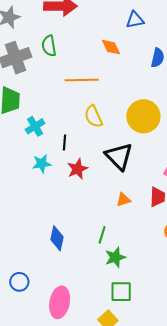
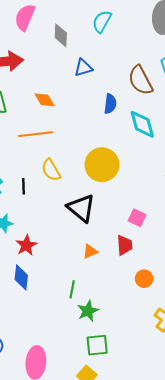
orange diamond: (111, 47) -> (45, 100), moved
black line: (64, 142) -> (23, 186), moved
red star: (77, 169) -> (26, 245), moved
blue diamond: (57, 238) -> (21, 277), moved

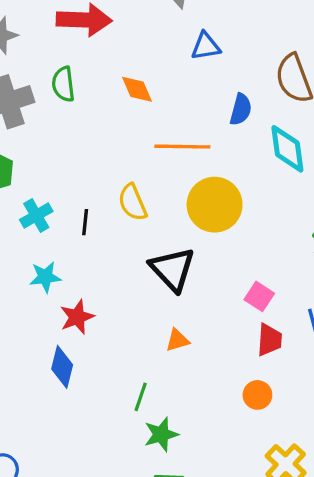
orange line: (35, 134) -> (182, 147), moved
red trapezoid: (125, 245) -> (269, 340), moved

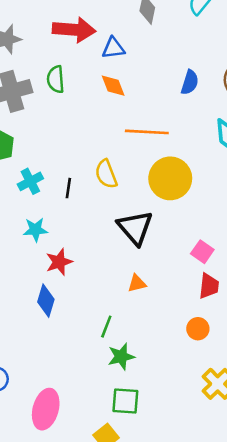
blue triangle: (206, 46) -> (113, 48), moved
blue semicircle: (241, 109) -> (190, 82), moved

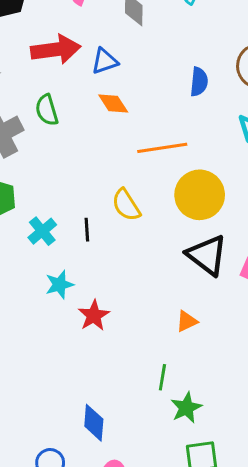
black triangle: (135, 228) -> (207, 255), moved
blue diamond: (46, 301) -> (94, 423), moved

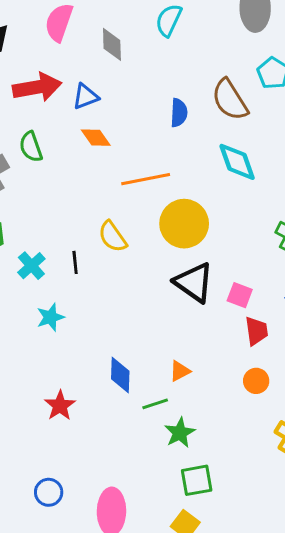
red star: (94, 315) -> (60, 406), moved
orange triangle: (187, 321) -> (180, 371), moved
green line: (162, 377) -> (155, 404), turned 65
blue diamond: (94, 423) -> (120, 375), moved

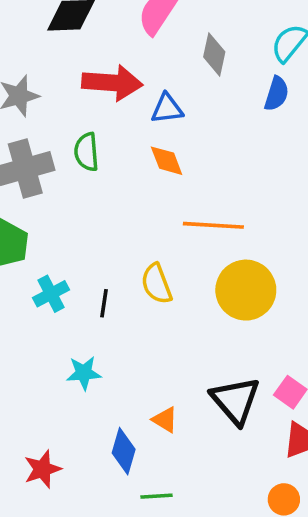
blue semicircle: (179, 113) -> (276, 94), moved
black triangle: (194, 282) -> (235, 400), moved
cyan star: (50, 317) -> (84, 373), moved
orange triangle: (180, 371) -> (165, 420), moved, turned 45

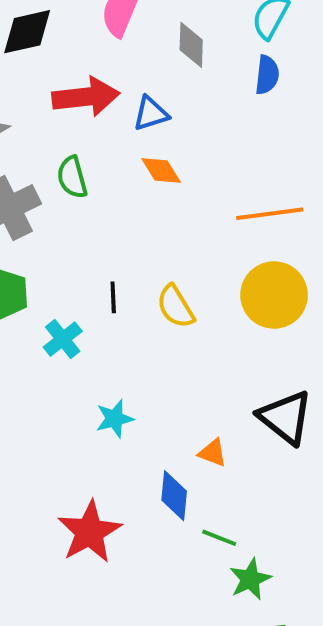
orange line: (213, 225) -> (270, 214), moved
black line: (104, 303) -> (113, 297), moved
red star: (42, 469) -> (89, 532), size x1.5
green line: (156, 496) -> (219, 538), turned 36

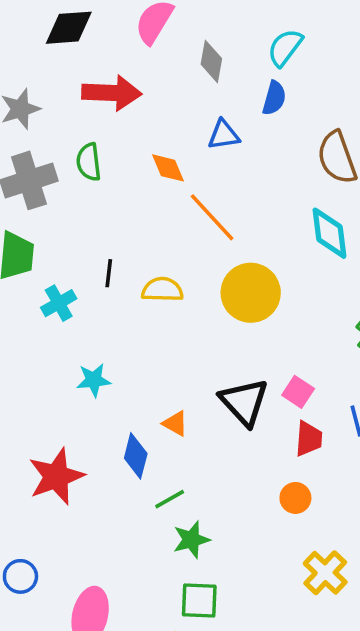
blue triangle: (151, 114) -> (224, 135), moved
orange line: (270, 214) -> (212, 217), moved, turned 46
yellow semicircle: (176, 307) -> (162, 290), turned 114
green line: (219, 538) -> (170, 499), turned -60

